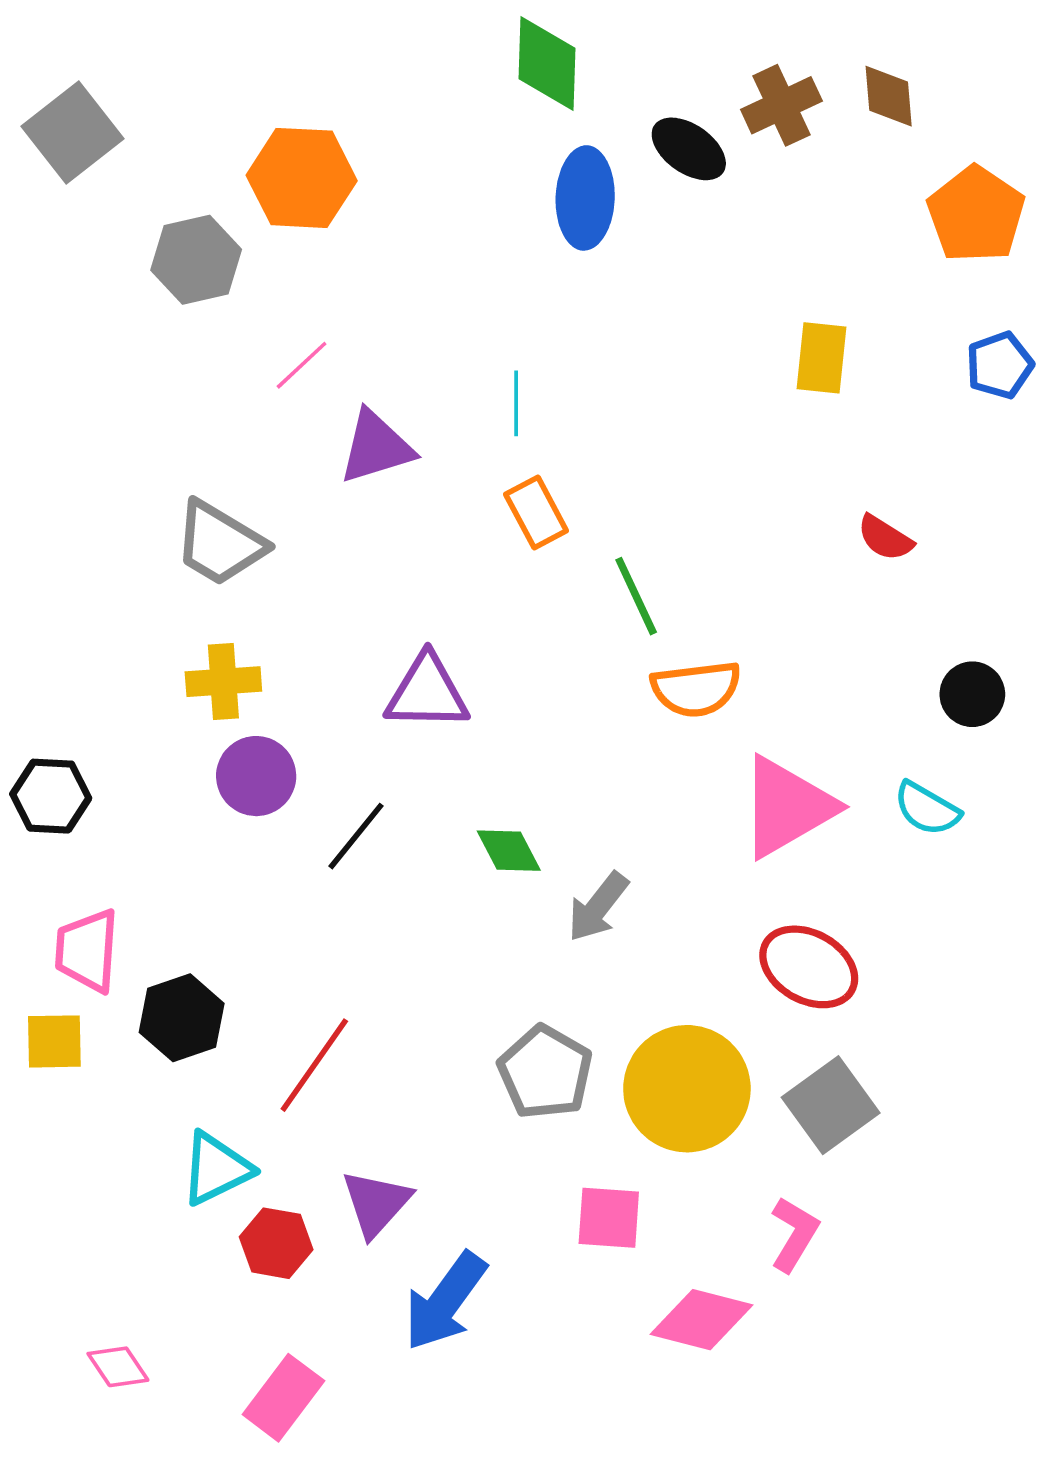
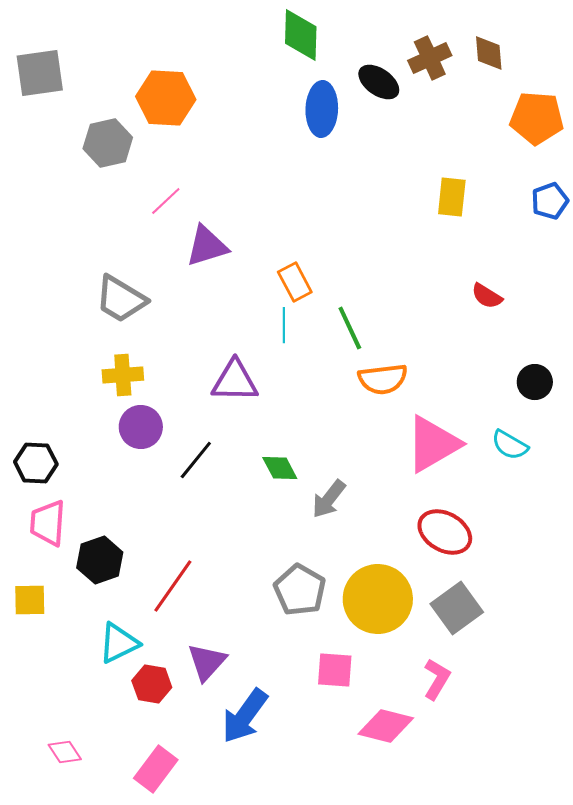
gray square: (73, 133) -> (40, 73), turned 30
orange pentagon: (976, 214) -> (537, 118), turned -30
cyan line: (516, 403) -> (284, 325), moved
black hexagon: (51, 796) -> (36, 463), moved
yellow square: (54, 1041) -> (30, 600), moved

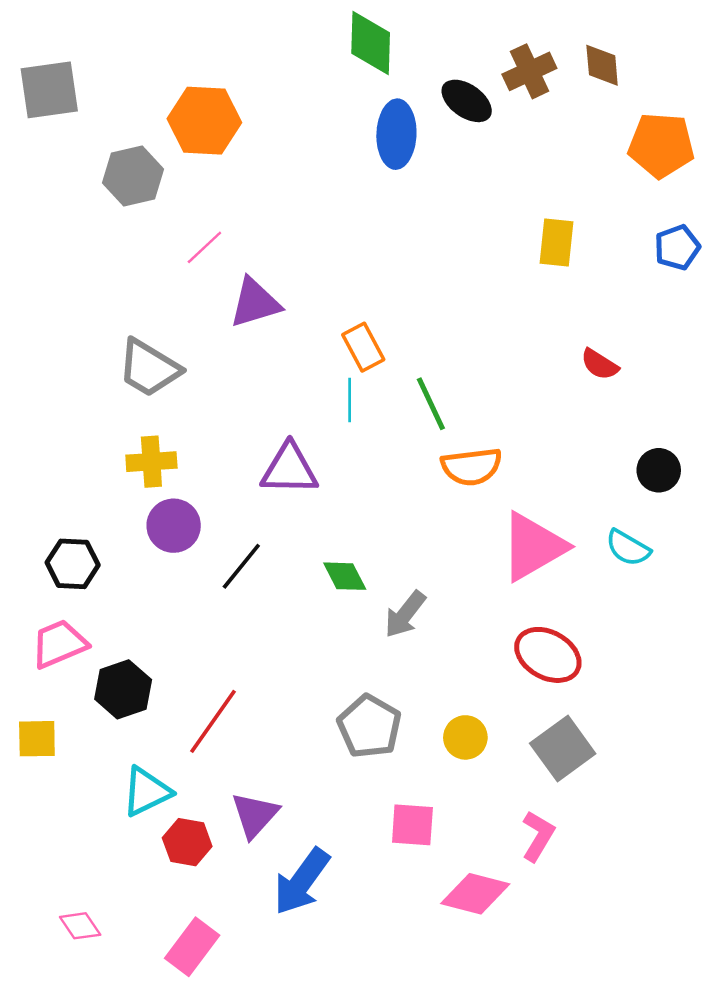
black hexagon: (36, 463) -> (73, 564), moved
pink trapezoid: (48, 523) -> (59, 644), turned 63
yellow circle: (378, 599) -> (465, 737), size x0.5

